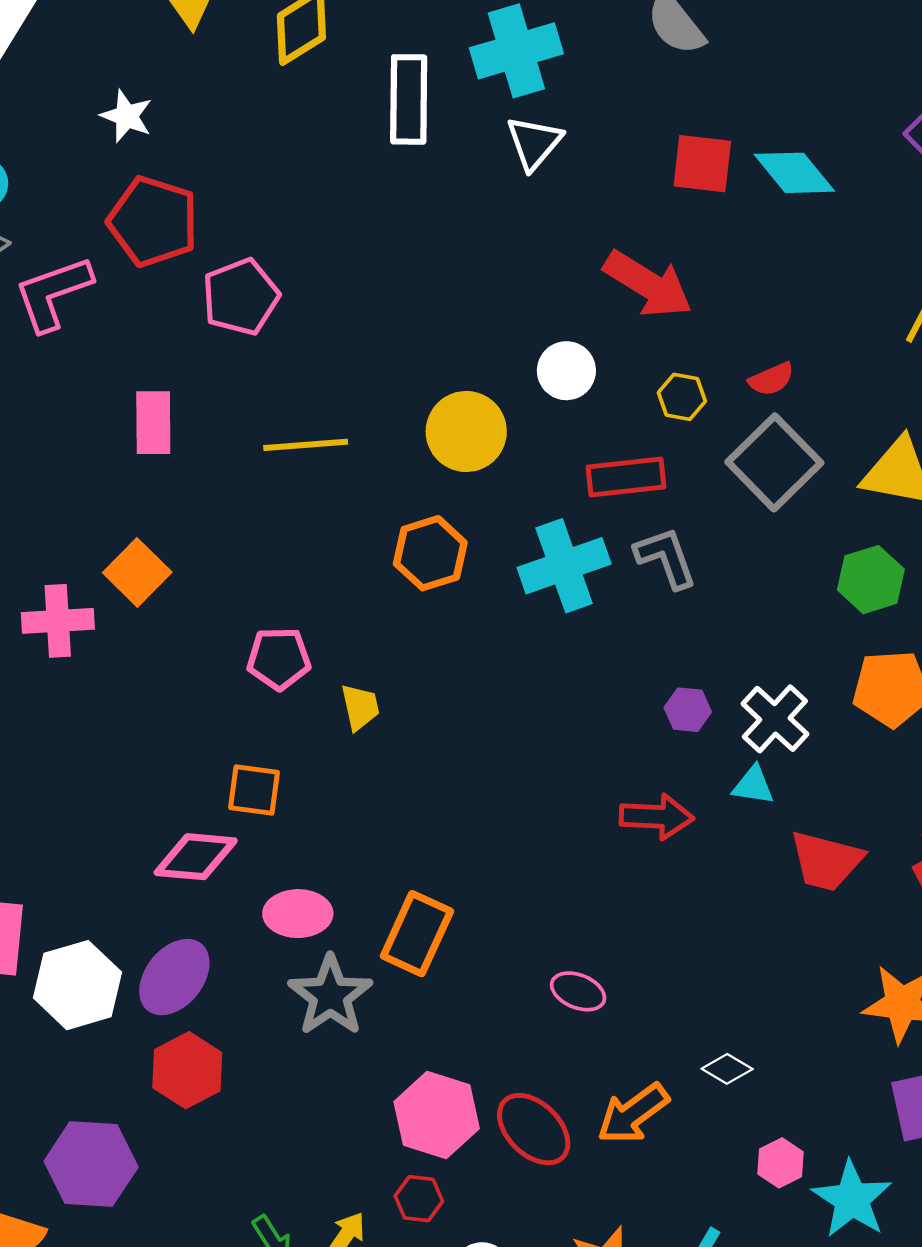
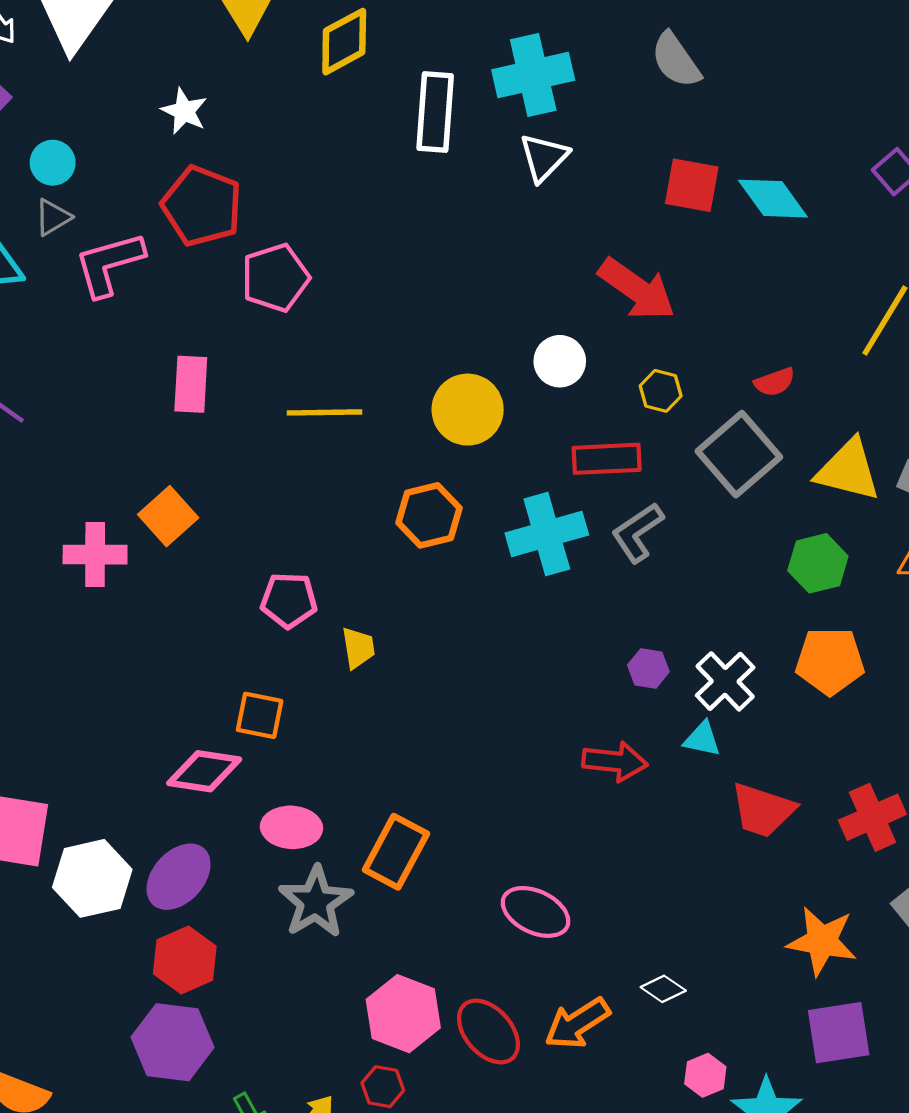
red semicircle: (771, 379) -> (775, 382), moved
gray L-shape: (666, 558) -> (637, 533), turned -108
pink ellipse: (578, 991) -> (536, 912), size x1.4
purple hexagon: (91, 1164) -> (173, 1042), moved

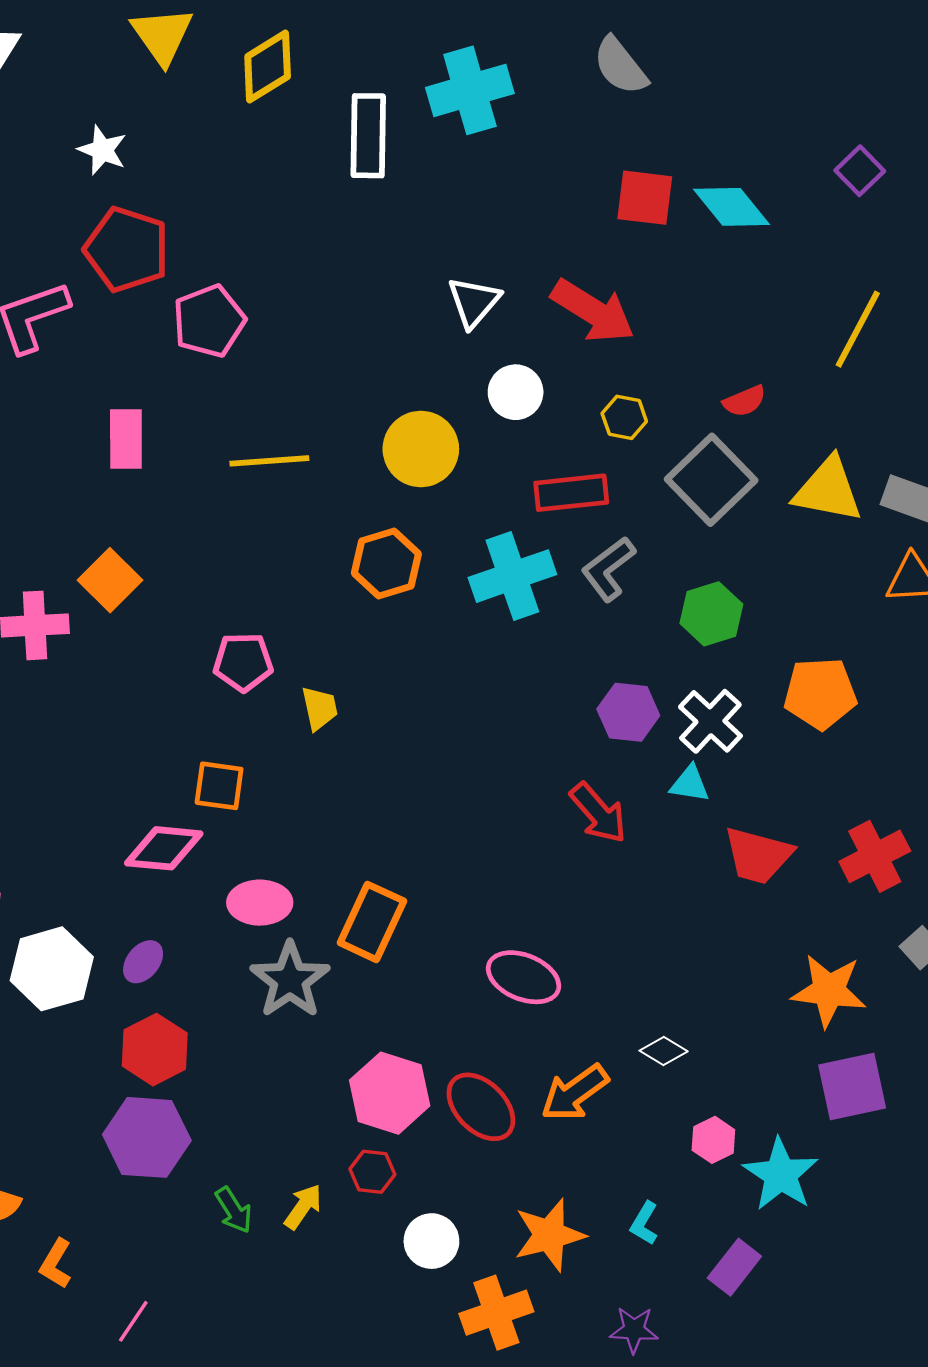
white triangle: (544, 157) -> (474, 302), moved
green hexagon: (818, 563) -> (711, 614), moved
purple hexagon: (648, 668) -> (628, 712), size x1.4
red arrow: (615, 761) -> (598, 813), turned 46
purple ellipse: (179, 877) -> (143, 962), size x0.6

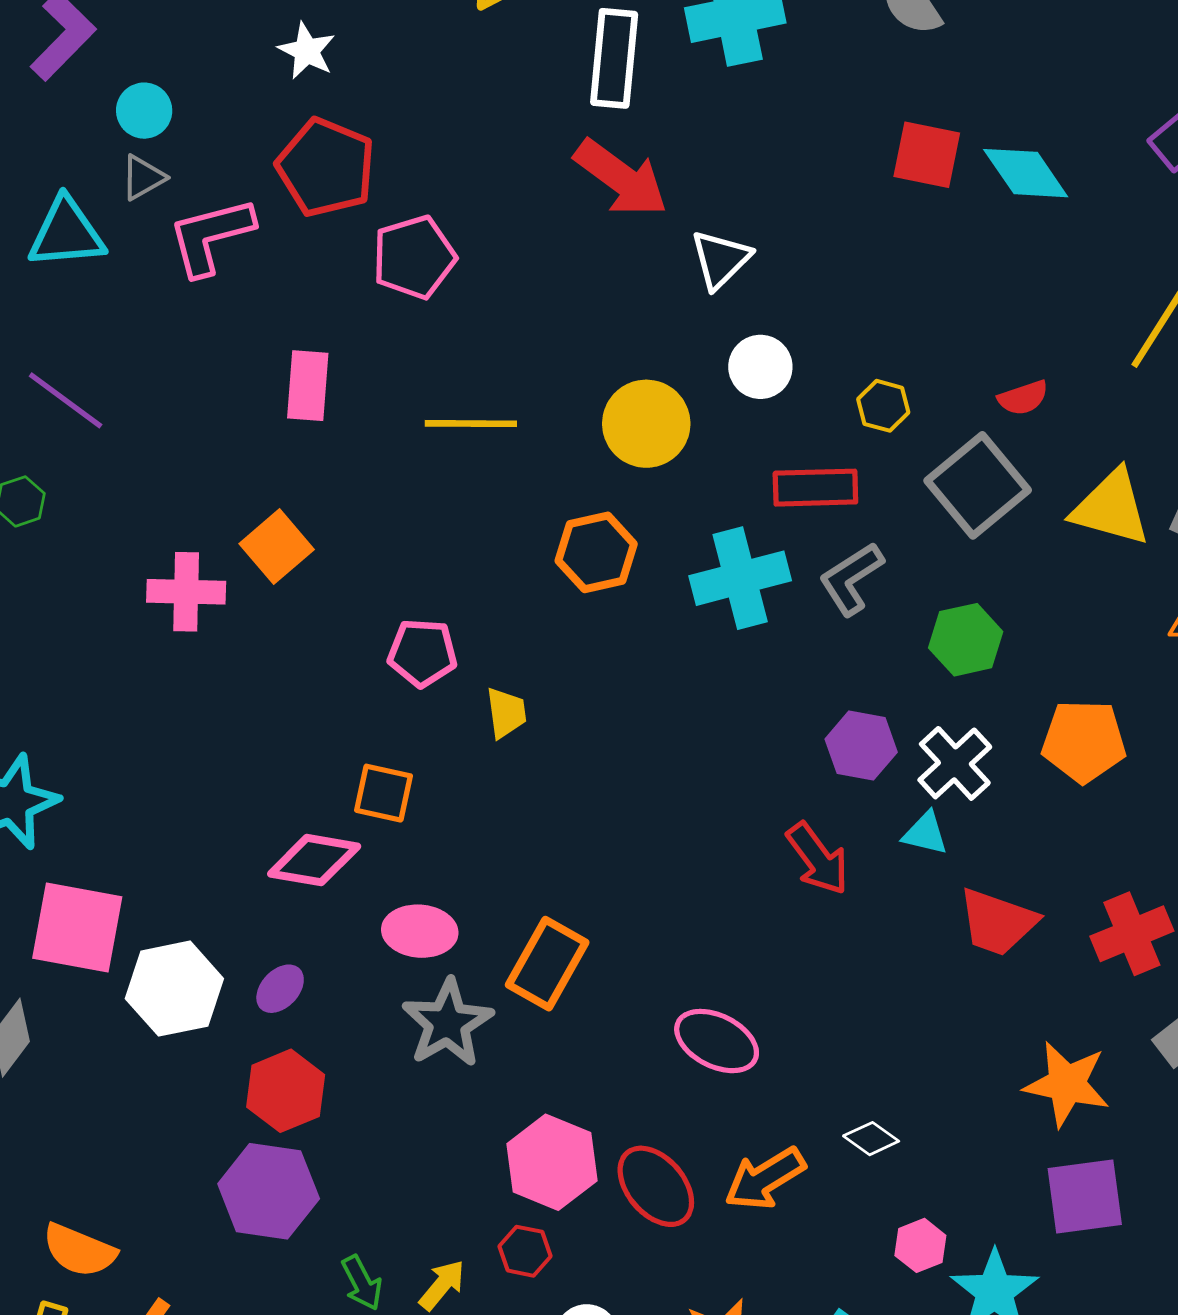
red arrow: (593, 311) -> (621, 178), moved

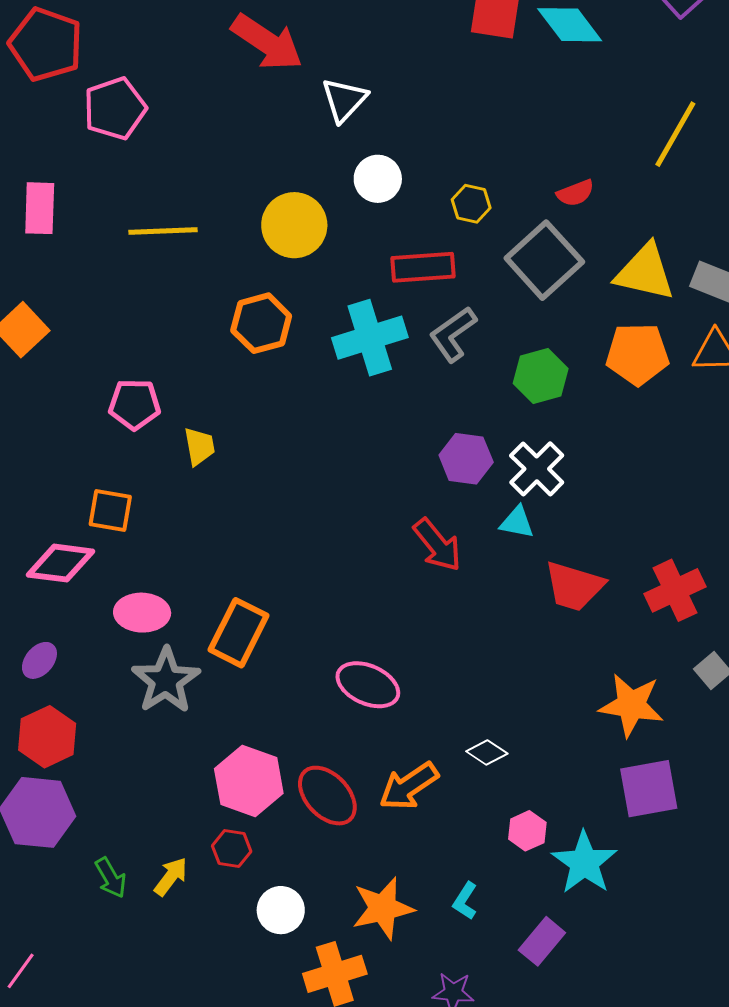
orange pentagon: (1084, 741) -> (637, 354), moved

